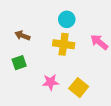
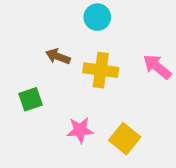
cyan circle: (67, 19) -> (97, 17), moved
brown arrow: (22, 36) -> (58, 56), moved

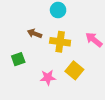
yellow square: (125, 139) -> (74, 70), moved

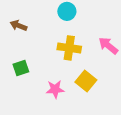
brown arrow: (35, 34) -> (19, 26), moved

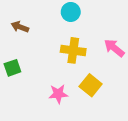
green square: (21, 68) -> (12, 68), moved

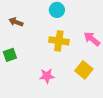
yellow square: (91, 85) -> (84, 70), moved

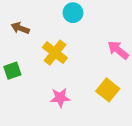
yellow cross: (59, 41) -> (55, 53), moved, turned 30

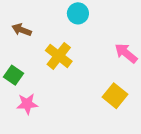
green square: (12, 71) -> (13, 75), turned -36
pink star: (60, 98) -> (27, 104), moved

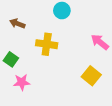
yellow cross: (59, 56) -> (47, 44), turned -30

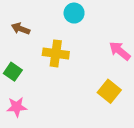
pink star: (22, 82) -> (17, 107), moved

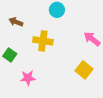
pink star: (17, 107) -> (28, 78), moved

